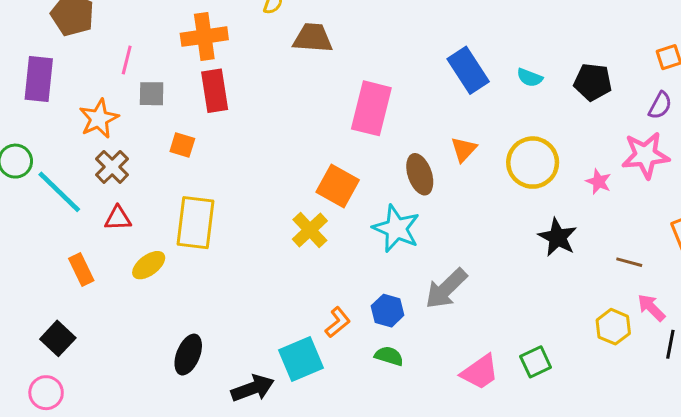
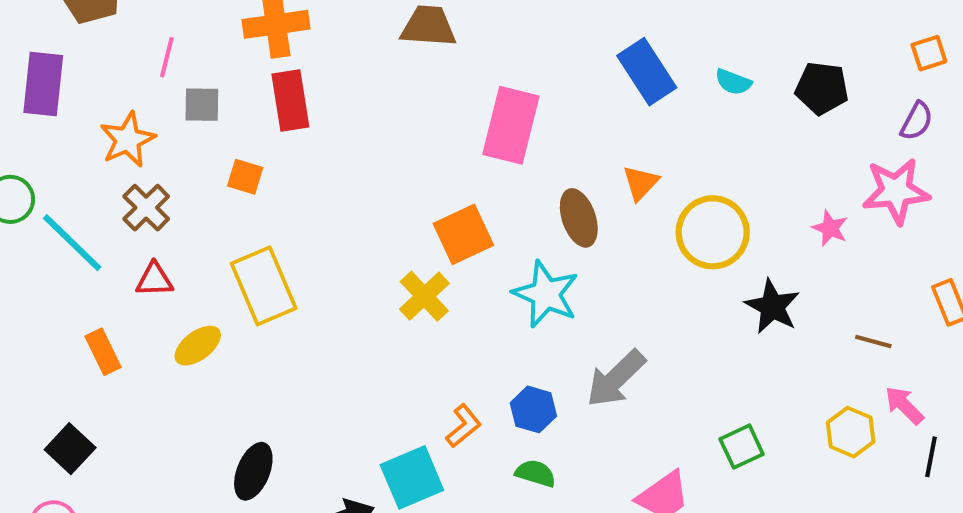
yellow circle: (533, 163) -> (713, 232), moved
orange square: (338, 186) -> (463, 234), turned 36
yellow rectangle: (196, 223) -> (264, 286), turned -30
green square: (536, 362) -> (742, 447), moved

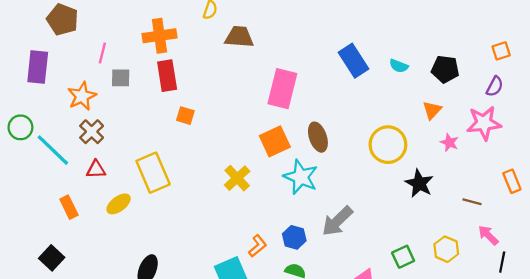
orange square: (245, 177) -> (185, 116), moved
orange triangle: (641, 183) -> (432, 110), moved
orange square: (463, 234) -> (275, 141), moved
yellow hexagon: (851, 432) -> (446, 249), moved

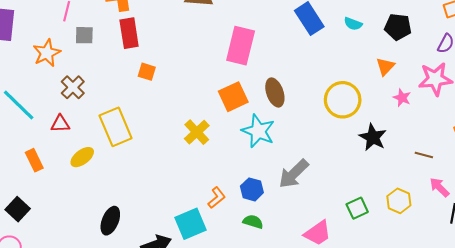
brown cross: (92, 132) -> (73, 87), moved

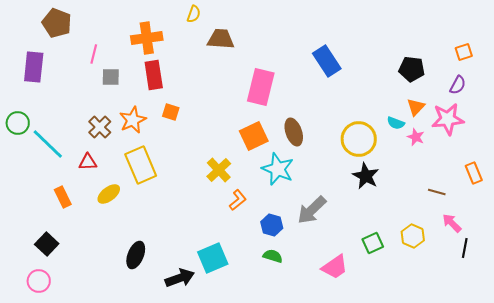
cyan semicircle: (353, 24) -> (396, 123), moved
orange star: (47, 53) -> (133, 120), moved
orange triangle: (385, 66) -> (416, 107), moved
black star: (373, 137) -> (366, 176), moved
orange L-shape: (217, 198) -> (238, 200), moved

